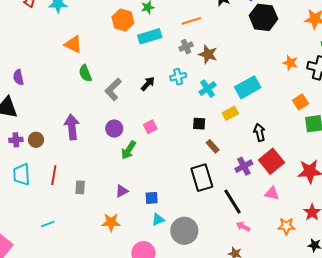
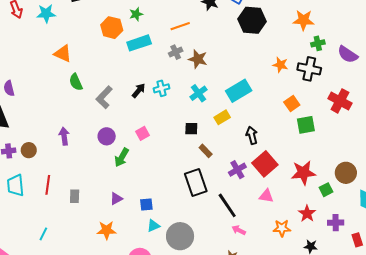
cyan cross: (178, 77) -> (162, 88), moved
purple arrow: (72, 127) -> (64, 136), size x0.7
cyan line: (48, 224) -> (43, 234), turned -40

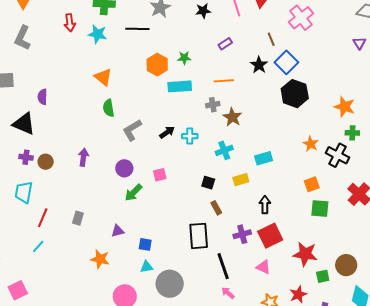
cyan rectangle: (239, 91) -> (264, 158), size x0.7
red line: (48, 185) -> (43, 218), moved

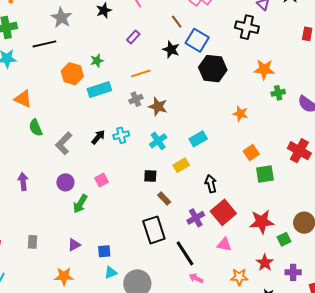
black cross: (338, 155) -> (247, 27), moved

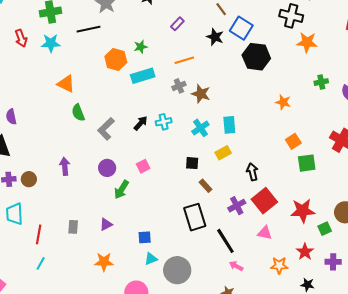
orange star: (264, 69) -> (307, 42), moved
cyan rectangle: (198, 139) -> (229, 125), moved, turned -66
purple triangle: (74, 245) -> (106, 224), moved

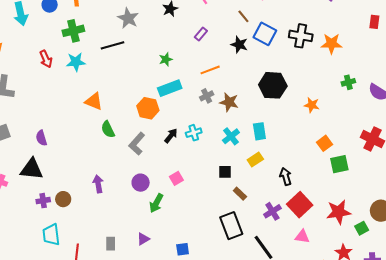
black cross: (291, 16) -> (301, 36), moved
black hexagon: (256, 57) -> (273, 85), moved
orange hexagon: (116, 59) -> (148, 108), moved

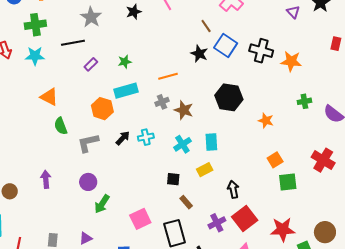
purple rectangle: (201, 34) -> (91, 64), moved
gray L-shape: (137, 144) -> (88, 143), turned 30
pink square: (176, 178) -> (140, 219), moved, size x1.5

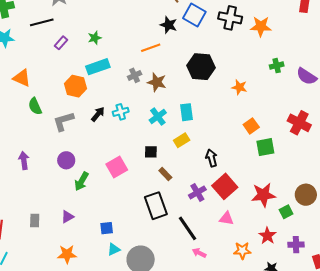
orange line: (168, 76) -> (151, 48), moved
pink square: (140, 219) -> (117, 167), moved

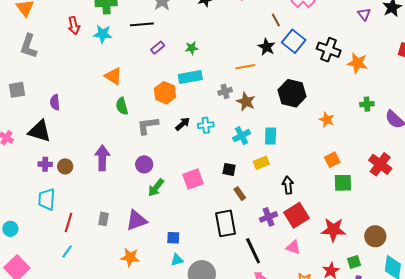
purple arrow: (24, 160) -> (102, 158), size x1.4
green square: (286, 212) -> (354, 262), moved
purple triangle: (67, 217) -> (136, 220), size x1.6

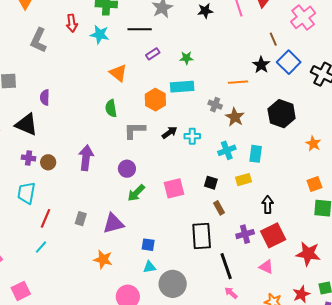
gray L-shape: (29, 46) -> (39, 40), moved
orange triangle: (113, 76) -> (118, 73), moved
gray cross: (225, 91) -> (215, 105), turned 32

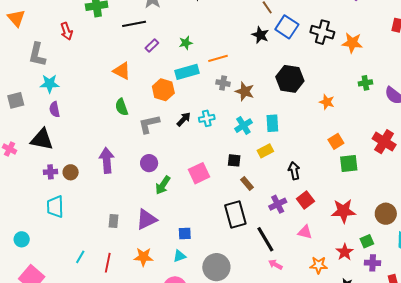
cyan star: (100, 34) -> (50, 84), moved
orange line: (238, 82) -> (218, 58), moved
red line: (45, 218) -> (108, 263), moved
red square: (273, 235) -> (305, 200), size x0.7
cyan triangle: (149, 267) -> (179, 256), moved

